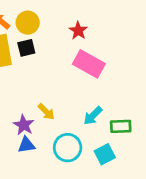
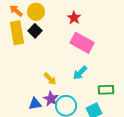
black square: (26, 48) -> (35, 31), turned -32
cyan arrow: (93, 116) -> (80, 73), moved
purple star: (24, 125) -> (51, 99), moved

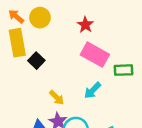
black square: (35, 31) -> (36, 61), moved
green rectangle: (106, 90) -> (124, 70), moved

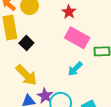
yellow arrow: (57, 98) -> (26, 75), moved, size x1.6

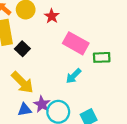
red star: (69, 12) -> (52, 16), moved

